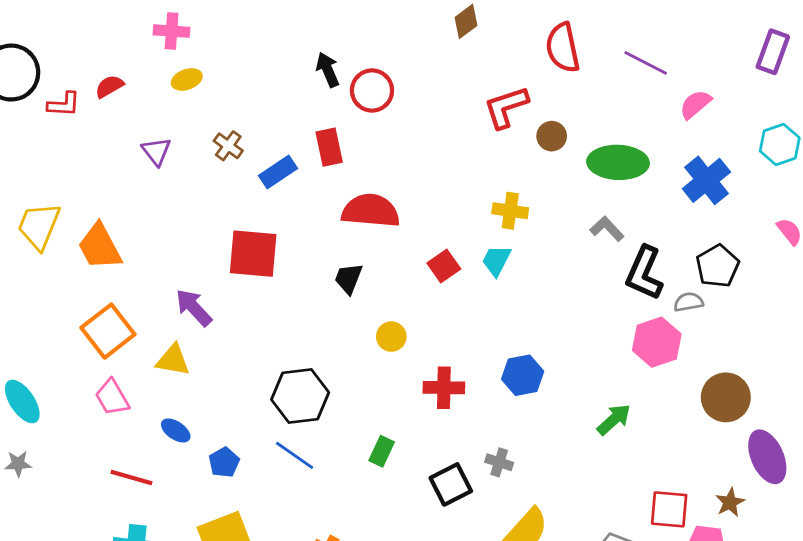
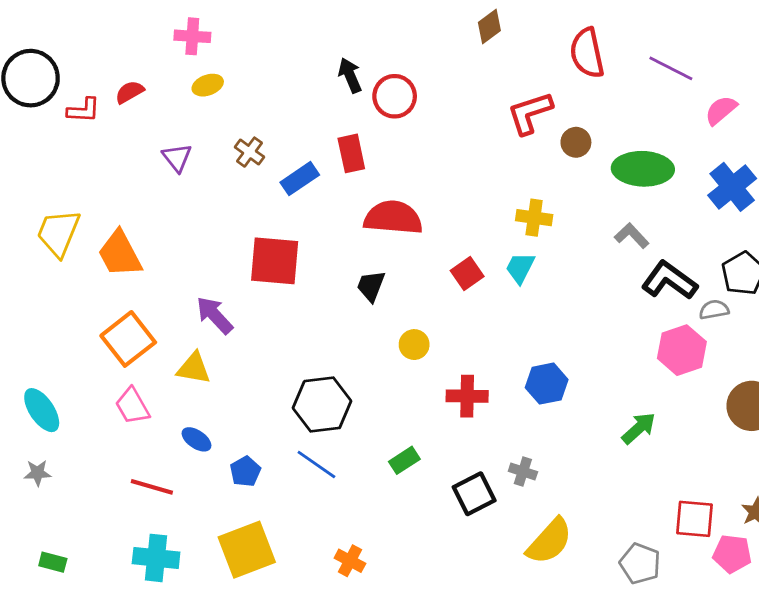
black L-shape: (644, 273) -> (669, 280), turned 102
green rectangle: (382, 451) -> (404, 460), turned 32

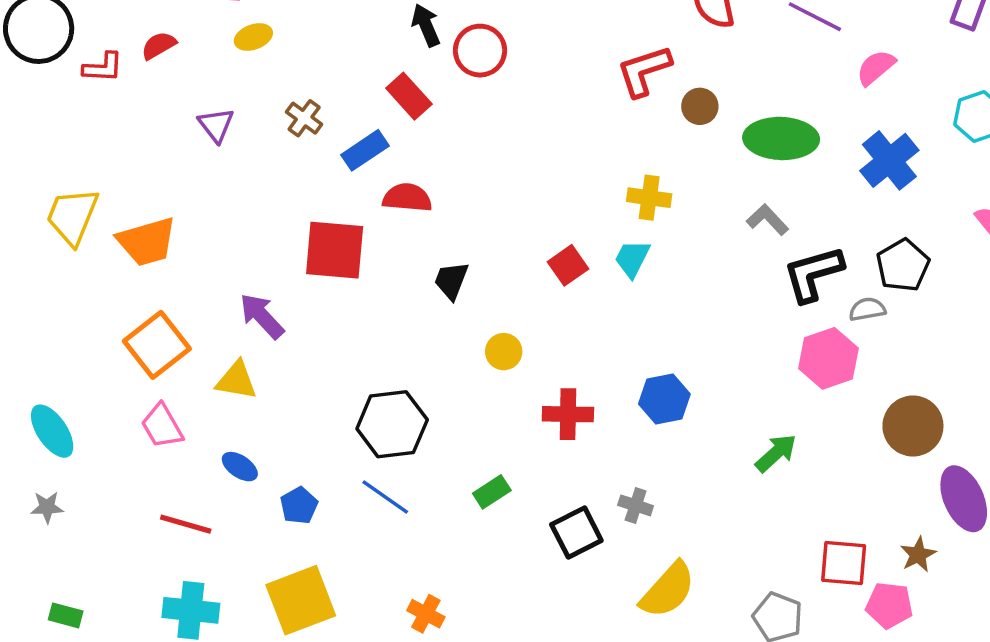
red rectangle: (351, 153) -> (409, 96), moved, turned -30
red semicircle: (393, 218) -> (407, 198), moved, size x0.7
orange trapezoid: (120, 254) -> (147, 242), turned -78
black L-shape: (669, 280) -> (813, 274), turned -52

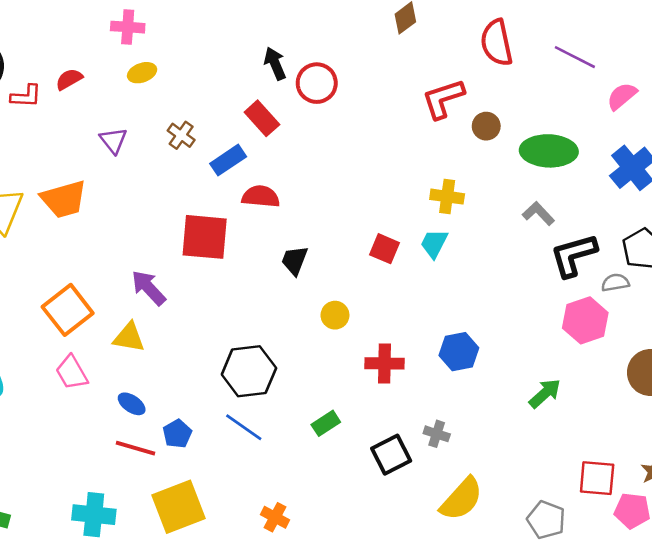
orange trapezoid: (147, 242) -> (64, 199), moved
red square: (568, 265) -> (385, 249), turned -32
red line: (186, 524) -> (136, 448), moved

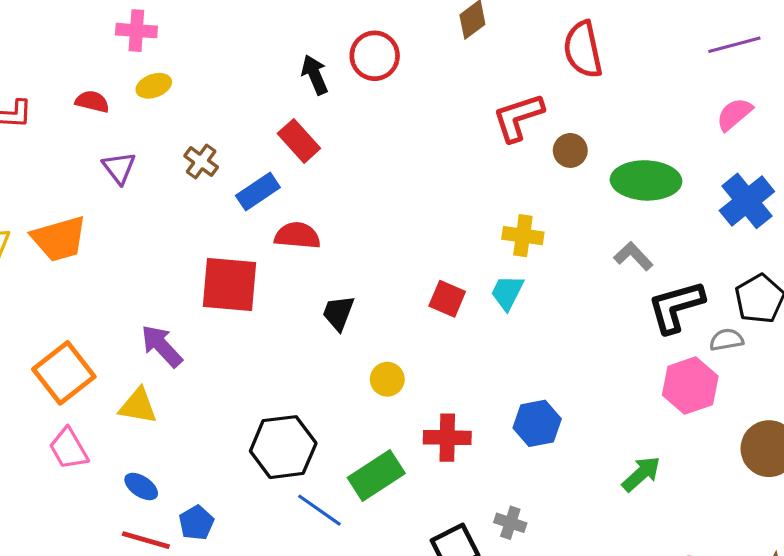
purple line: (575, 57) -> (734, 45), moved, turned -42
red semicircle: (69, 79) -> (92, 102), moved, turned 44
red circle: (317, 83) -> (375, 56), moved
green rectangle: (326, 423) -> (376, 475), moved, size x1.6
blue line: (244, 427) -> (319, 510), moved

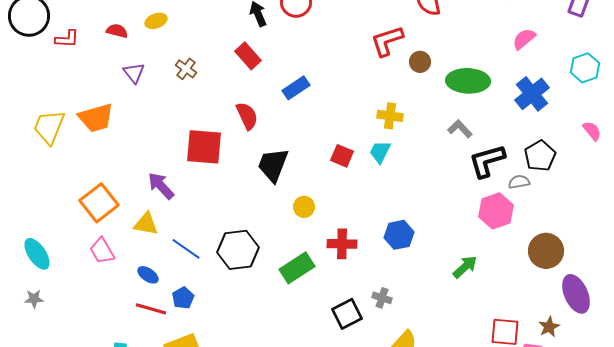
blue rectangle: (258, 191) -> (296, 88), moved
red semicircle: (297, 236) -> (247, 116), turned 60
black trapezoid: (338, 313) -> (273, 165), size x1.5
blue line: (319, 510) -> (186, 249), moved

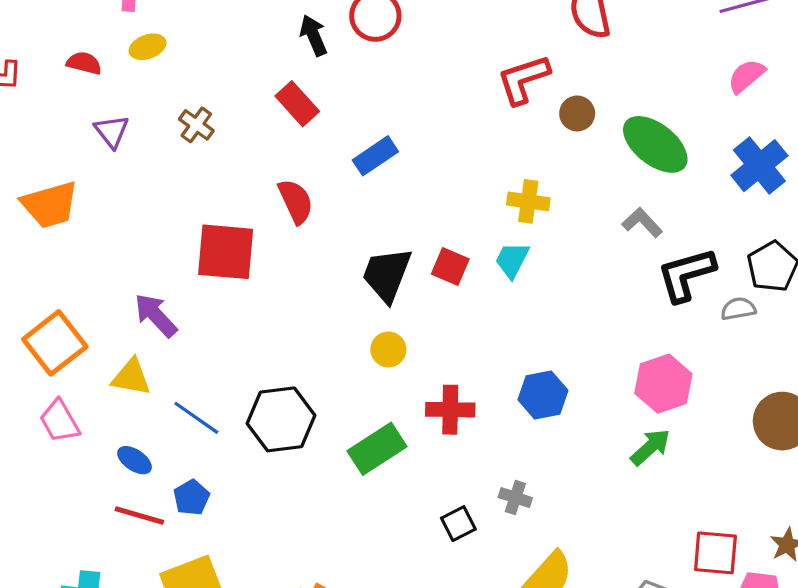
green ellipse: (468, 81) -> (655, 144), turned 36
black trapezoid: (273, 165) -> (387, 275), moved
pink hexagon: (496, 211) -> (663, 384), moved
black square: (347, 314) -> (458, 524), size x0.7

